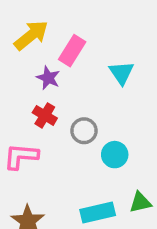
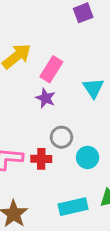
purple star: (48, 78) -> (46, 98), moved
red cross: (45, 115) -> (41, 159), moved, turned -30

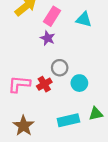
cyan triangle: (93, 88) -> (84, 19), moved, turned -42
red cross: (41, 159) -> (44, 84), turned -32

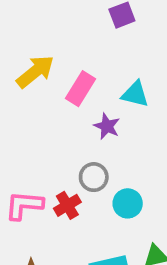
purple star: (48, 38) -> (107, 126), moved

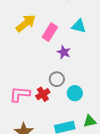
cyan triangle: (135, 94) -> (79, 26), moved

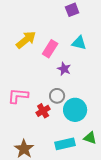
cyan circle: (75, 93) -> (75, 110), size x1.5
pink L-shape: (20, 94) -> (18, 96), moved
green triangle: (90, 121) -> (90, 138), turned 32

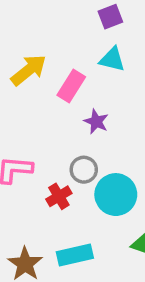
cyan triangle: (79, 43) -> (112, 59), moved
cyan rectangle: (65, 144) -> (75, 255), moved

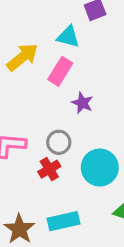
cyan triangle: (112, 59) -> (68, 37), moved
gray circle: (84, 170) -> (59, 142), moved

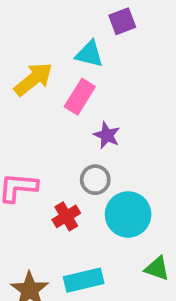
gray circle: (59, 142) -> (95, 180), moved

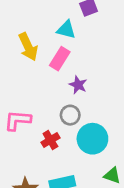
yellow arrow: (33, 79) -> (28, 47), turned 104

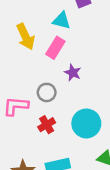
gray circle: (70, 115) -> (47, 92), moved

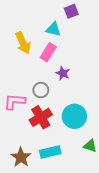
red cross: (47, 125) -> (41, 117), size x1.5

